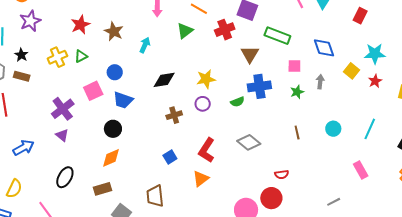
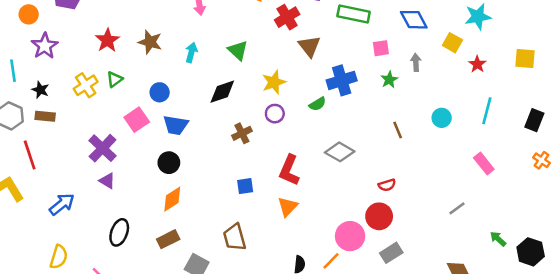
green triangle: (185, 31) -> (238, 50), moved, turned -30
brown triangle: (250, 54) -> (309, 46), moved
red star: (375, 81) -> (477, 64), moved
blue square: (170, 157) -> (245, 186), turned 32

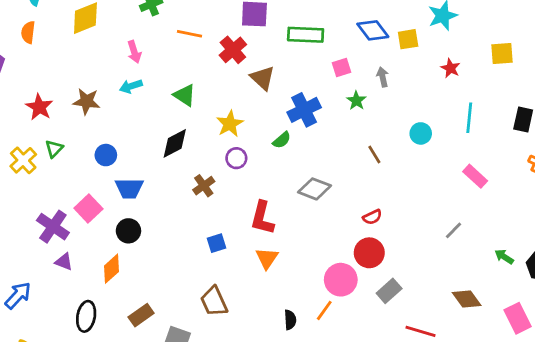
yellow square: (452, 43) -> (408, 39), moved, turned -30
cyan arrow: (191, 52) -> (131, 86), moved, turned -114
pink square: (137, 120) -> (88, 209), moved
orange diamond: (172, 199) -> (112, 269), moved

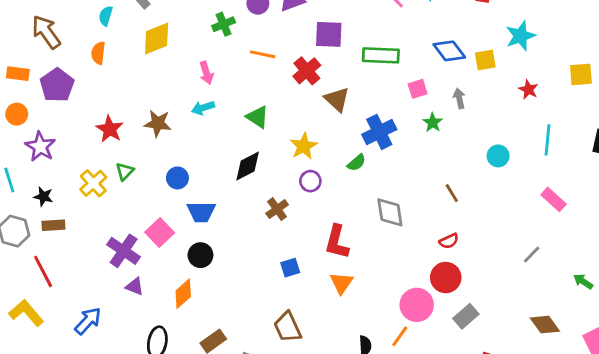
brown line: (374, 155) -> (452, 193), moved
gray diamond: (314, 189) -> (390, 212), turned 60

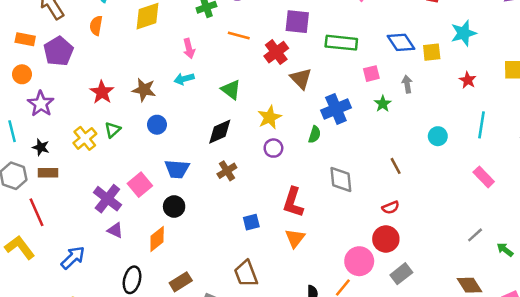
green semicircle: (357, 163) -> (315, 135), turned -35
blue circle: (177, 178) -> (157, 125), moved
brown cross: (277, 209) -> (227, 171), moved
gray line: (532, 255) -> (475, 235), moved

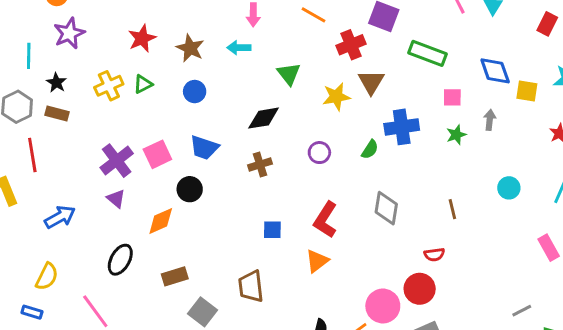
yellow star: (270, 117) -> (336, 97), moved

